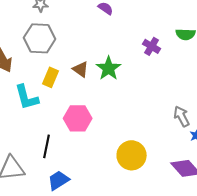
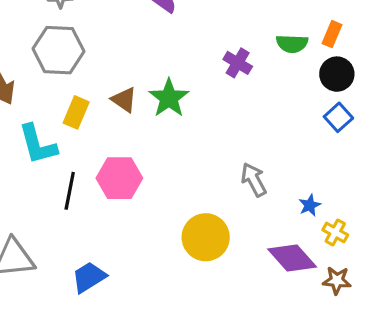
gray arrow: (182, 116) -> (254, 180), moved
black line: (47, 146) -> (70, 191), moved

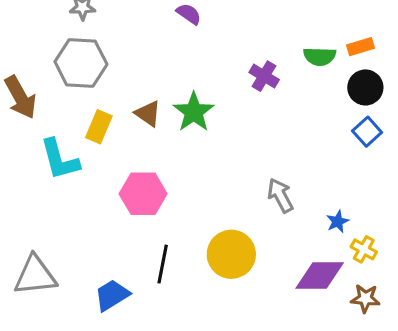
orange rectangle: (332, 34) -> (360, 47), turned 50
black line: (70, 191) -> (163, 264), moved
purple diamond: (292, 258) -> (320, 276), turned -48

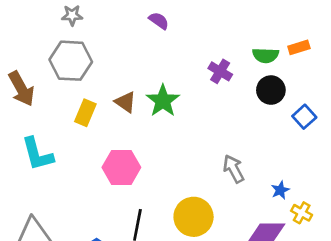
black circle: (365, 87) -> (271, 90), moved
cyan L-shape: (60, 159) -> (37, 154), moved

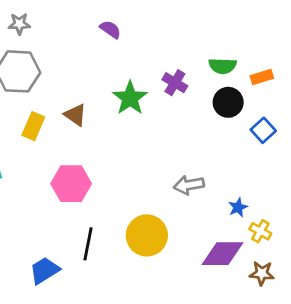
orange rectangle: (299, 47) -> (262, 77), moved
green star: (163, 101) -> (130, 98), moved
gray arrow: (234, 169) -> (189, 185), turned -72

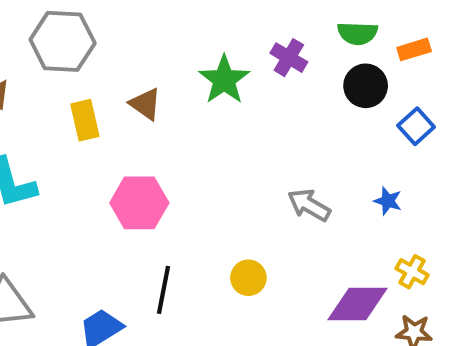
yellow rectangle: (33, 126) -> (85, 120), turned -36
gray arrow: (189, 185) -> (309, 205), turned 40
blue star: (238, 207) -> (388, 201), moved, turned -30
yellow circle: (147, 235) -> (248, 278), size x0.6

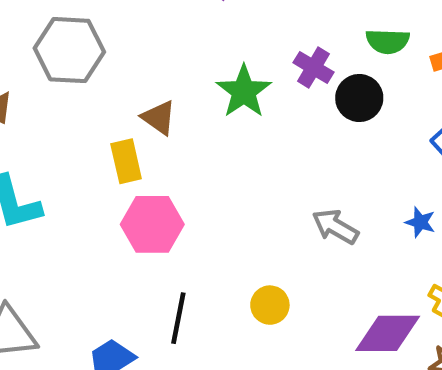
black circle: (366, 86) -> (359, 98), moved
yellow rectangle: (85, 120) -> (126, 161), moved

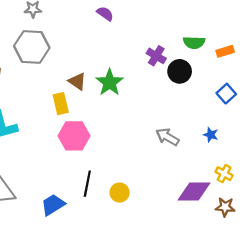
green star: (244, 91) -> (110, 82), moved
yellow circle: (270, 305) -> (120, 193), moved

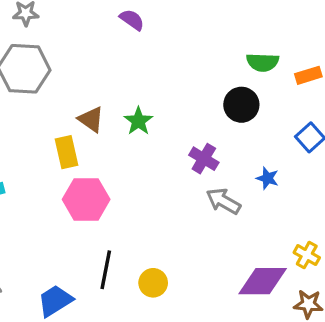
purple cross: (156, 56) -> (204, 159), moved
green star: (110, 82) -> (138, 121), size x0.7
blue star: (211, 135) -> (268, 178), moved

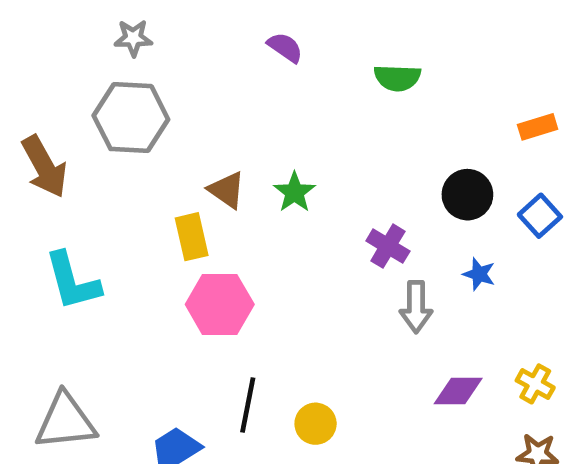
green semicircle: (263, 62) -> (397, 78), moved
black circle: (241, 105) -> (467, 195), moved
gray arrow: (223, 201) -> (416, 307), turned -120
purple diamond: (263, 281) -> (458, 391), moved, size x0.7

